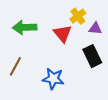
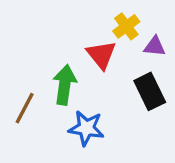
green arrow: (25, 27) -> (65, 85), moved, turned 100

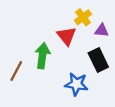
blue star: (86, 128) -> (76, 84), moved

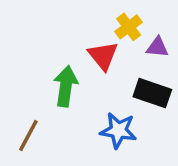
black rectangle: (98, 60) -> (152, 93), turned -45
brown line: (16, 71) -> (28, 136), moved

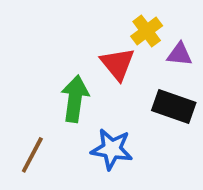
blue star: (118, 130) -> (112, 149), moved

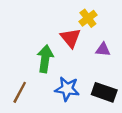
purple triangle: (180, 54) -> (103, 49), moved
black rectangle: (174, 107) -> (104, 92), moved

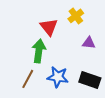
red triangle: (71, 38) -> (49, 27), moved
brown line: (20, 92) -> (28, 79), moved

